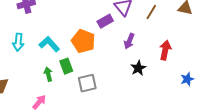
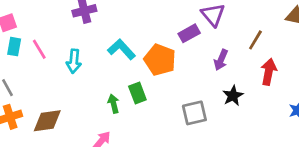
brown line: (151, 12) -> (255, 40), moved
cyan L-shape: (49, 44) -> (122, 49), moved
gray square: (87, 83) -> (194, 113), moved

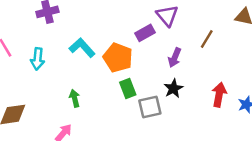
red arrow: (269, 72) -> (219, 95), moved
green rectangle: (137, 93) -> (128, 88), moved
black star: (233, 96) -> (173, 88), moved

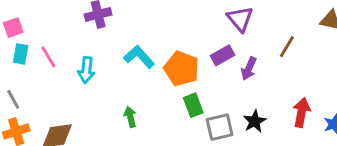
purple rectangle: (145, 33) -> (222, 55), moved
black star: (173, 88) -> (255, 121), moved

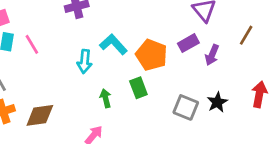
cyan arrow: (86, 70) -> (85, 61), moved
green rectangle: (193, 105) -> (138, 88), moved
gray square: (220, 127) -> (186, 107), turned 35

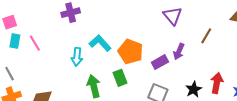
purple rectangle: (188, 43) -> (160, 62), moved
green arrow: (106, 98) -> (94, 86), size x1.5
black star: (217, 102) -> (194, 89), moved

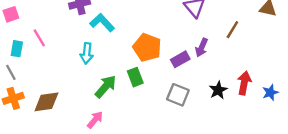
cyan rectangle: (15, 41) -> (17, 49), moved
cyan L-shape: (100, 43) -> (102, 23), moved
green arrow: (94, 86) -> (106, 87), turned 55

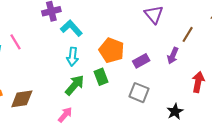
purple arrow: (202, 47) -> (173, 56), moved
cyan arrow: (87, 53) -> (73, 57), moved
black star: (218, 90) -> (175, 112), moved

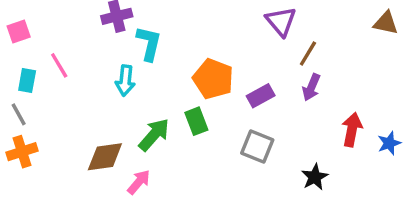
cyan L-shape: (71, 28) -> (149, 43), turned 55
brown line: (188, 34) -> (308, 53), moved
cyan arrow: (73, 57) -> (125, 81), moved
brown diamond: (22, 99) -> (105, 157), moved

